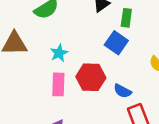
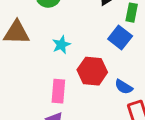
pink rectangle: (58, 84) -> (58, 91), moved

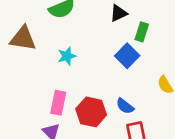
red hexagon: (92, 71) -> (91, 112), moved

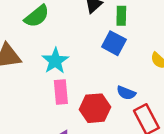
cyan star: (67, 56) -> (55, 61), size x1.4
pink rectangle: (58, 103) -> (61, 92), moved

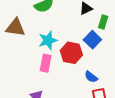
red hexagon: (95, 108) -> (71, 53), moved

